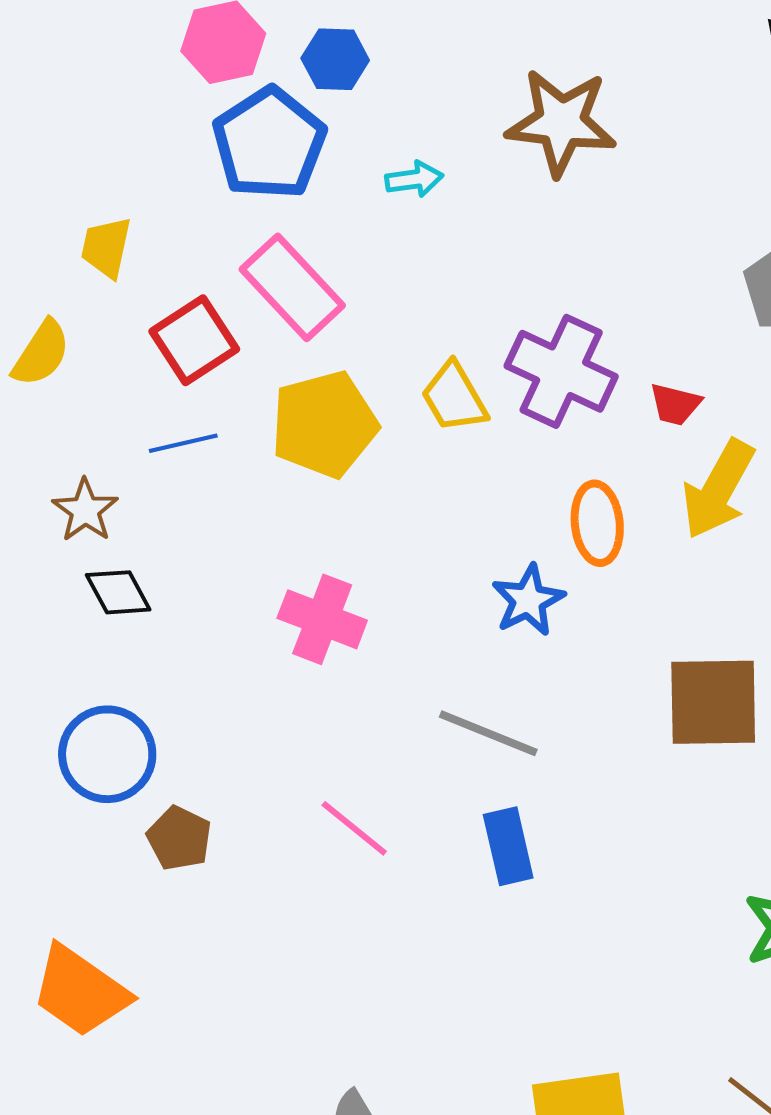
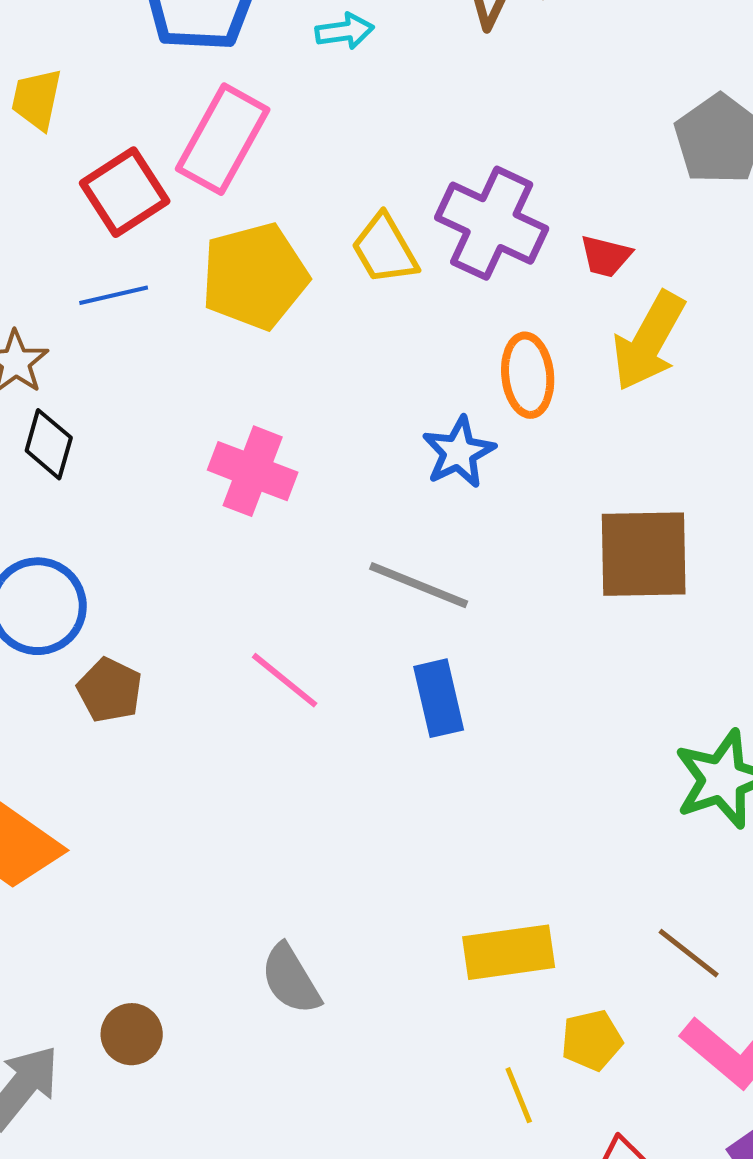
pink rectangle: (292, 287) -> (223, 139), turned 72
black diamond: (118, 592) -> (49, 444), turned 44

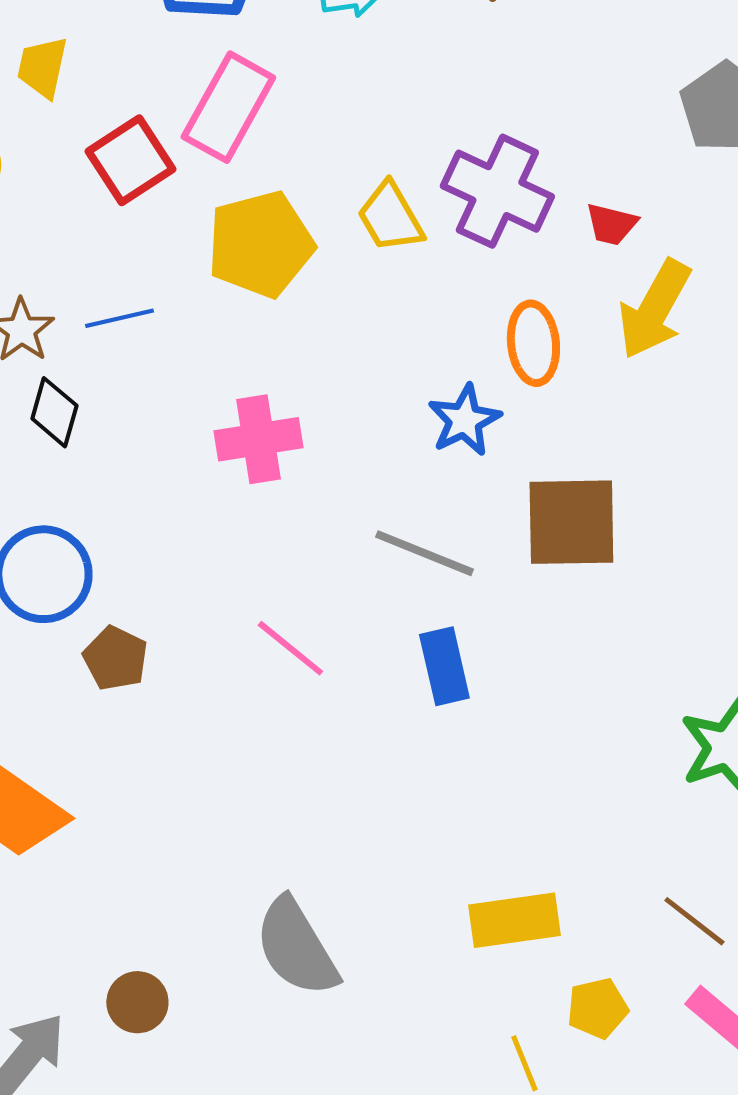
blue line: (114, 295) -> (119, 318), moved
pink cross: (253, 471) -> (258, 439), turned -30
brown square: (644, 554) -> (571, 522), moved
gray semicircle: (291, 979) -> (296, 947), size x1.4

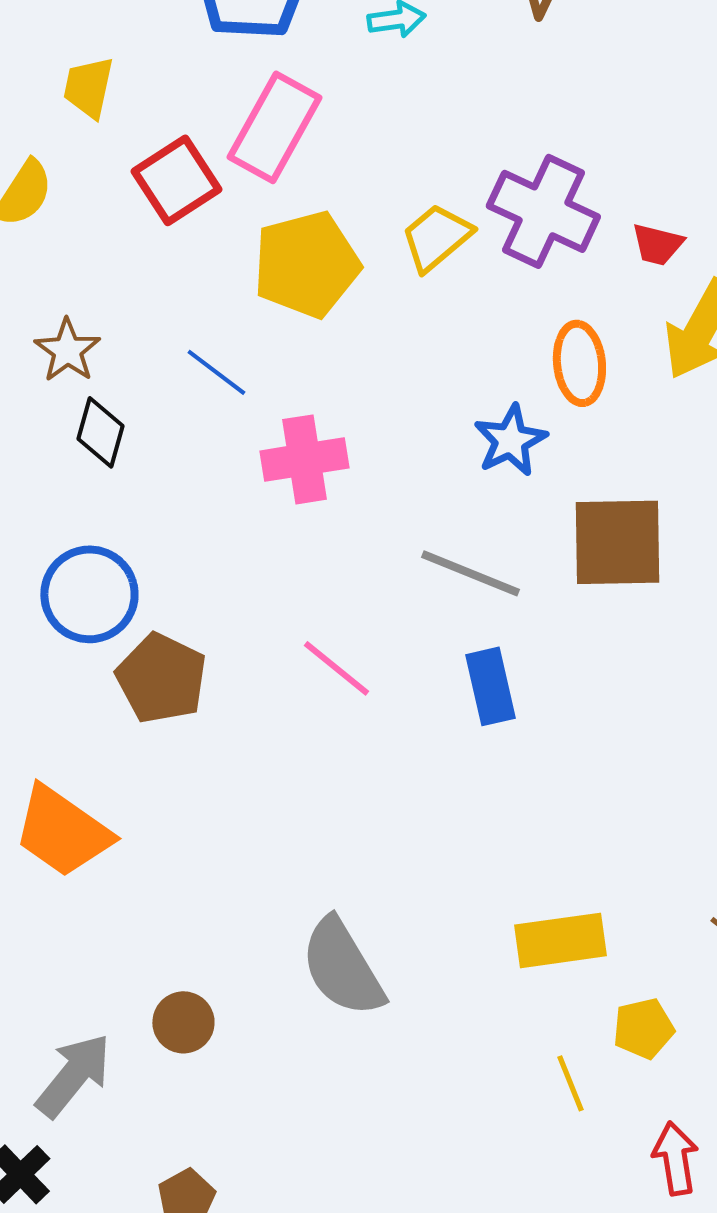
yellow trapezoid: (390, 217) -> (436, 237), turned 80
blue line: (119, 318) -> (216, 372), moved, turned 50
brown pentagon: (115, 658) -> (161, 678), size x1.4

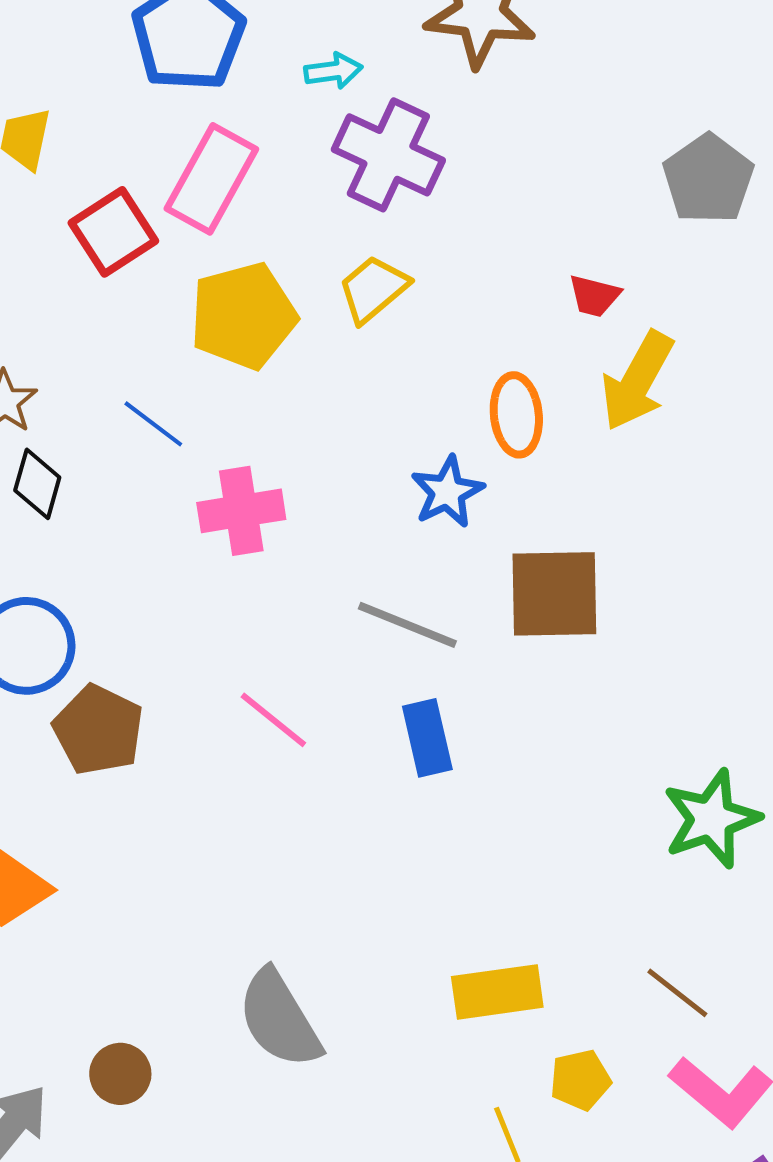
purple cross: (543, 211) -> (388, 155), moved

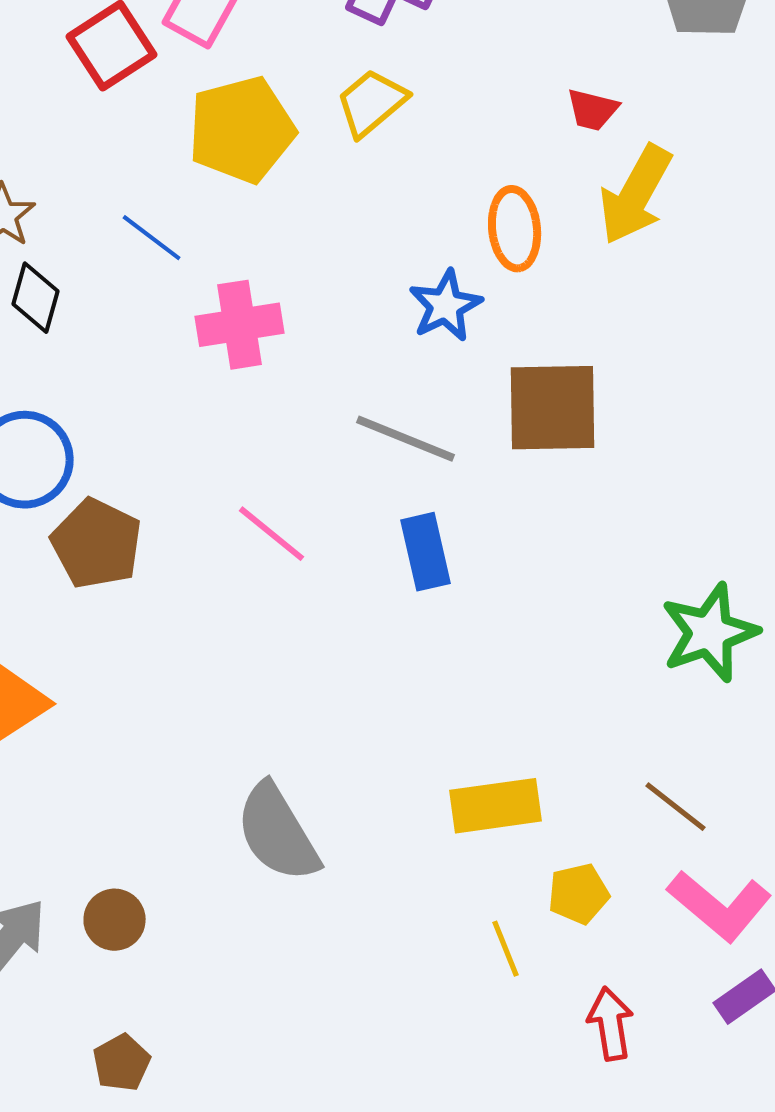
brown circle: (120, 1074) -> (115, 920), moved

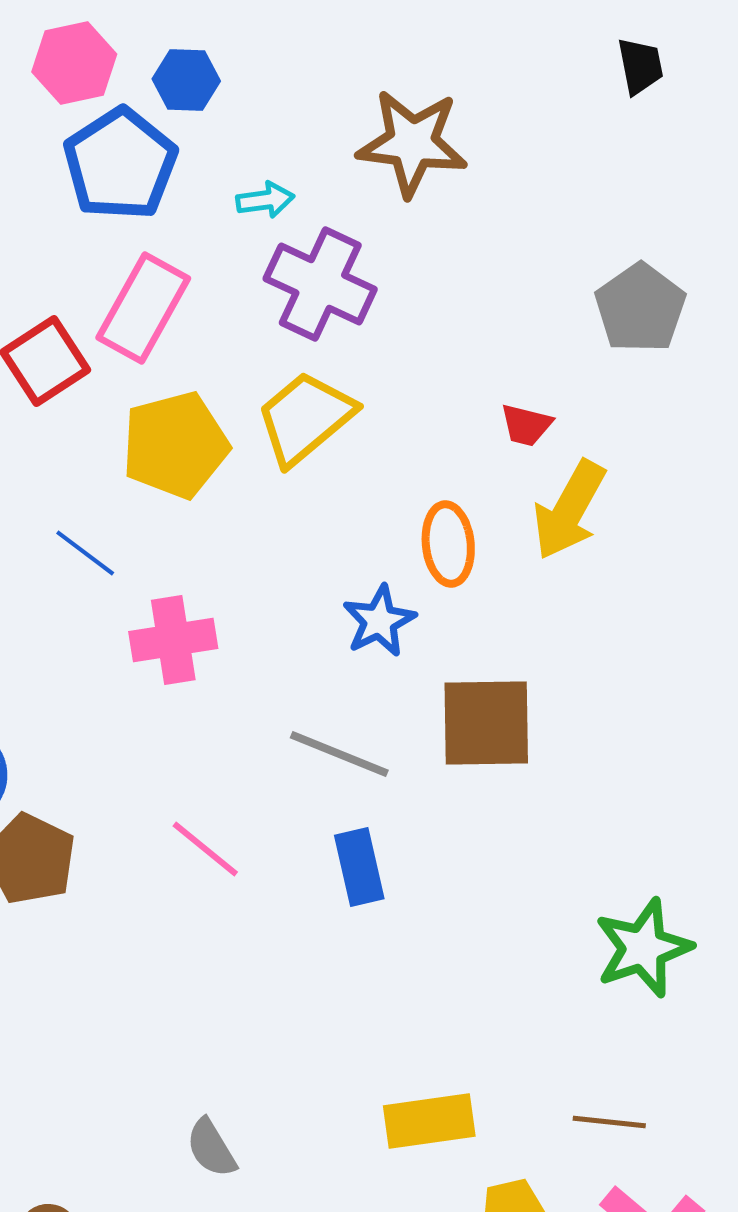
yellow trapezoid: (372, 103) -> (305, 418), size x1.4
brown line: (676, 807) -> (609, 1122), turned -32
gray semicircle: (278, 833) -> (211, 1148), size x0.6

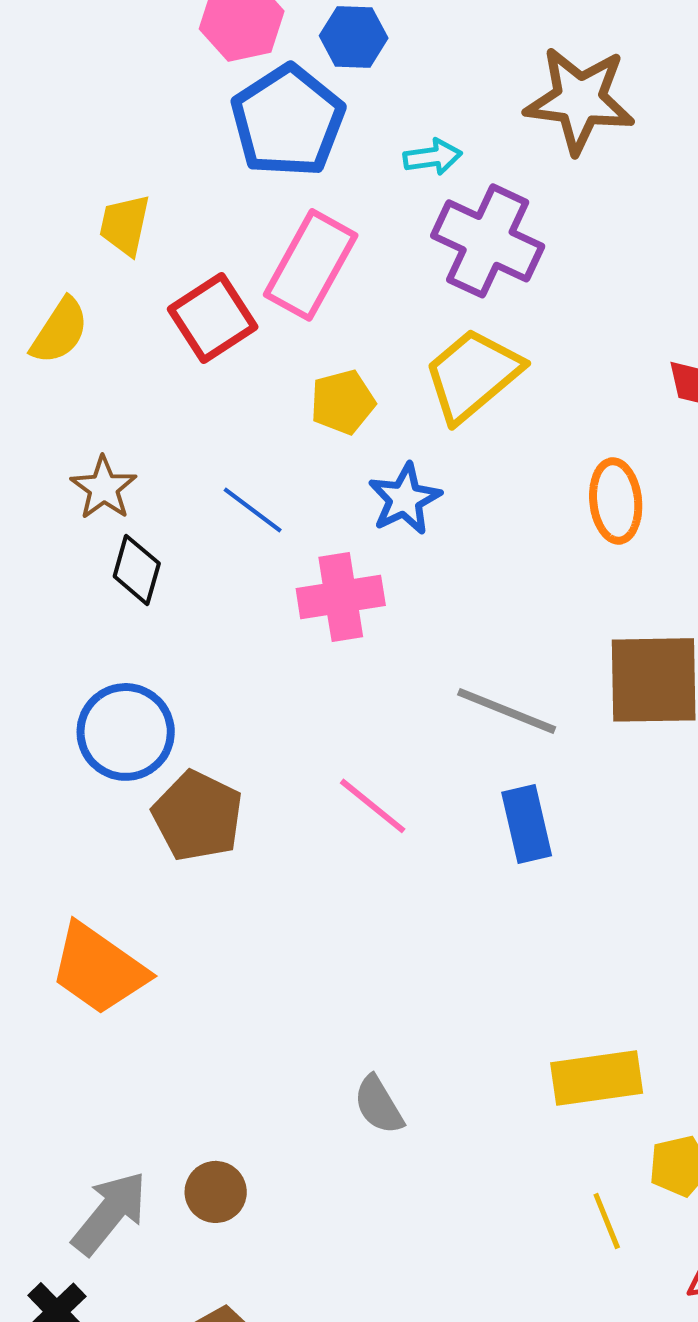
yellow pentagon: (175, 445) -> (343, 402), size x0.6
blue star: (379, 621) -> (405, 499), moved

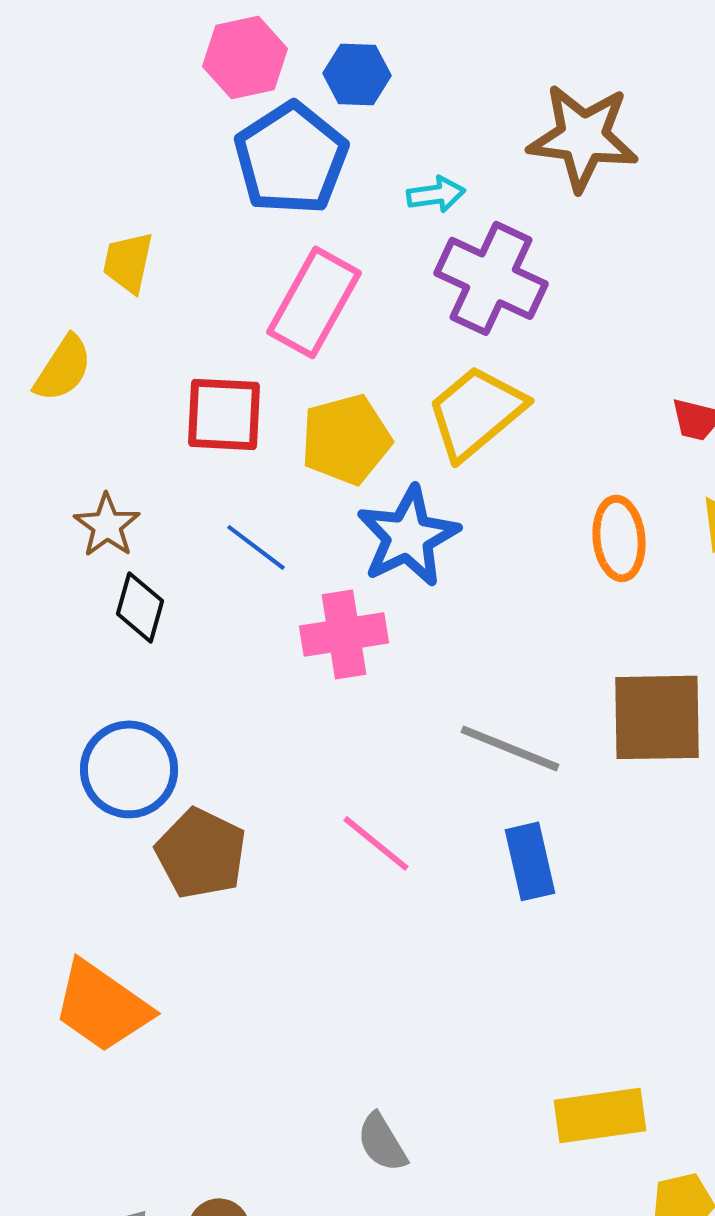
red square: (213, 318) -> (224, 414), moved, turned 36
yellow pentagon: (343, 402) -> (346, 439), size x1.4
blue star: (405, 499) -> (408, 536), size x1.4

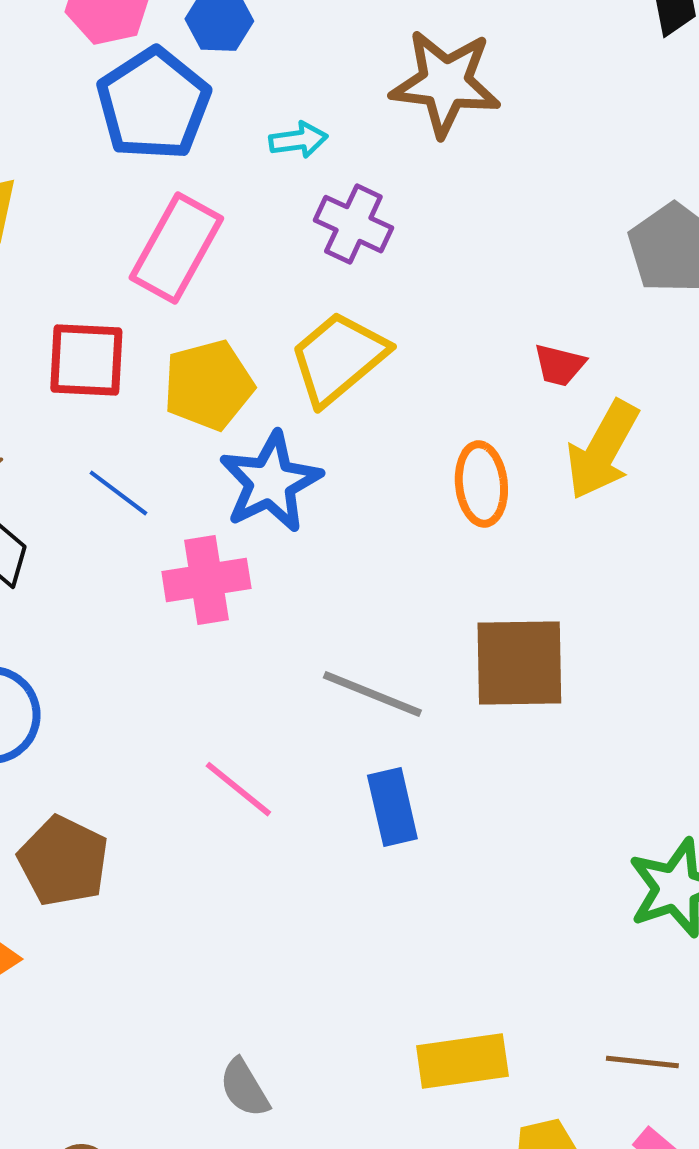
purple cross: (491, 278) -> (353, 224), size x0.7
brown pentagon: (201, 853) -> (63, 861), moved

